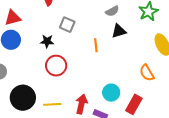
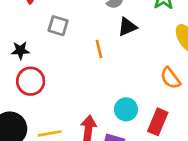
black star: (47, 41) -> (20, 50), moved
red circle: (56, 66) -> (31, 81), moved

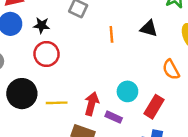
black triangle: (127, 27) -> (149, 28), moved, turned 30

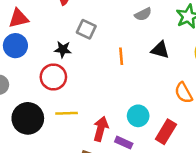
black star: (42, 25) -> (63, 49), moved
yellow line: (57, 103) -> (67, 113), moved

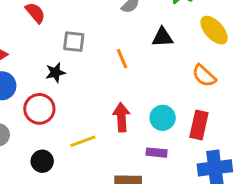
red circle: (53, 77) -> (39, 109), moved
black circle: (28, 118) -> (42, 161), size x0.6
red arrow: (101, 129) -> (121, 117), moved

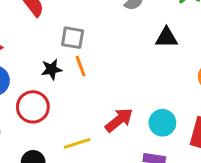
orange line: (122, 59) -> (80, 66), moved
red arrow: (121, 117) -> (119, 120), turned 52

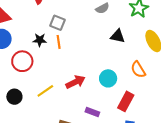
cyan circle: (162, 123) -> (108, 78), moved
yellow line: (77, 143) -> (45, 91), turned -30

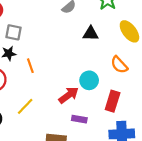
gray square: (58, 23) -> (13, 32), moved
orange line: (59, 42) -> (30, 66), moved
red arrow: (75, 82) -> (69, 95), moved

